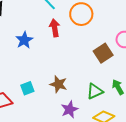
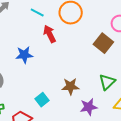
blue star: (24, 40) -> (24, 55), turned -30
purple star: (70, 109) -> (89, 107), turned 30

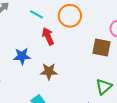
brown square: (103, 43) -> (102, 48), turned -30
brown star: (70, 86) -> (49, 71), moved

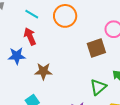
red arrow: (48, 36) -> (30, 36), moved
brown square: (102, 48) -> (96, 48), turned -30

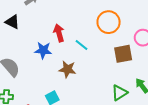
cyan line: (32, 14) -> (81, 45), moved
orange circle: (65, 16) -> (109, 22), moved

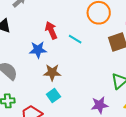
brown star: (67, 69) -> (52, 72), moved

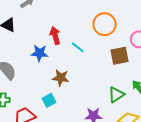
brown star: (52, 72) -> (61, 78), moved

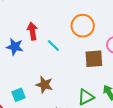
brown star: (61, 78) -> (44, 85), moved

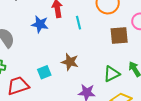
cyan line: (53, 46) -> (79, 23), turned 32

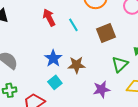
blue star: (40, 24) -> (53, 58), moved, turned -30
brown square: (119, 36) -> (106, 33), moved

